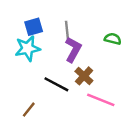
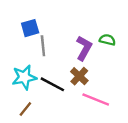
gray line: (67, 32) -> (43, 46), moved
cyan star: (28, 48) -> (24, 77), moved
purple L-shape: (73, 50) -> (84, 48), moved

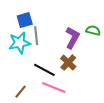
cyan star: (24, 77) -> (19, 43), moved
pink line: (96, 100) -> (54, 87), moved

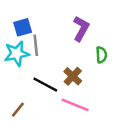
green semicircle: (93, 30) -> (101, 55), moved, turned 72
purple L-shape: (72, 38) -> (81, 29), moved
pink line: (54, 87) -> (75, 105), moved

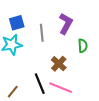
gray line: (36, 45) -> (42, 33), moved
black line: (45, 85) -> (40, 84), moved, turned 40

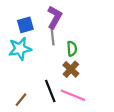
purple L-shape: (66, 24) -> (55, 17), moved
green semicircle: (83, 46) -> (72, 49), moved

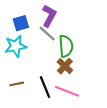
gray line: (52, 36) -> (47, 34), turned -42
green semicircle: (72, 49) -> (66, 46), size x1.5
brown line: (21, 100) -> (17, 84), moved, turned 40

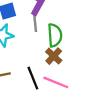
gray line: (47, 34) -> (35, 22), turned 42

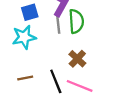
green semicircle: (55, 35) -> (76, 21), moved

